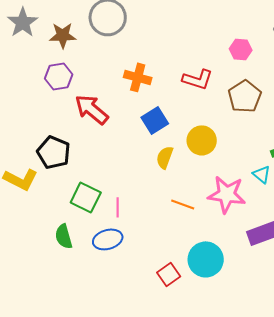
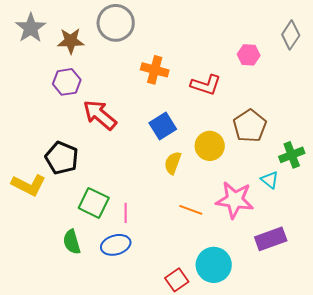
orange cross: (138, 77) -> (155, 70), moved
brown pentagon: (245, 96) -> (250, 126), moved

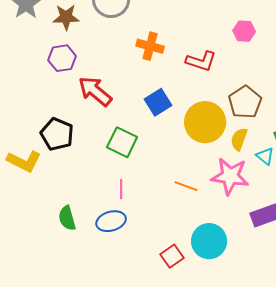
yellow circle: (210, 146) -> (205, 122), size x1.4
yellow semicircle: (173, 163) -> (239, 139), moved
green square: (94, 203) -> (122, 142), moved

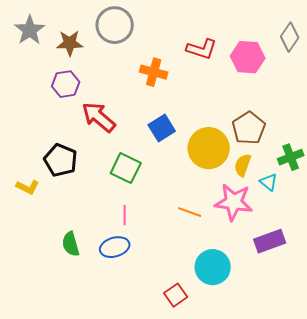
pink hexagon: (244, 31) -> (248, 57), size x1.5
red L-shape: (201, 61) -> (202, 49), moved
yellow L-shape: (24, 161) -> (28, 187), size x0.7
red square: (172, 256) -> (176, 295), moved

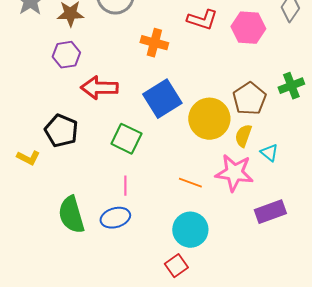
red arrow: (99, 117) -> (99, 88), turned -39
blue square: (162, 128) -> (162, 99), size x1.4
green cross: (291, 157) -> (291, 86), moved
green semicircle: (71, 244) -> (71, 215), size x1.5
cyan circle: (213, 267) -> (190, 230), moved

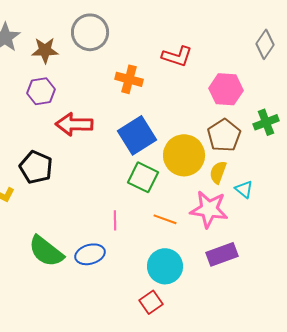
pink hexagon: (248, 28) -> (226, 89), moved
green square: (126, 139) -> (143, 177), moved
pink line: (125, 186) -> (115, 220), moved
purple rectangle: (270, 212) -> (222, 254), moved
green semicircle: (71, 215) -> (46, 251), turned -36

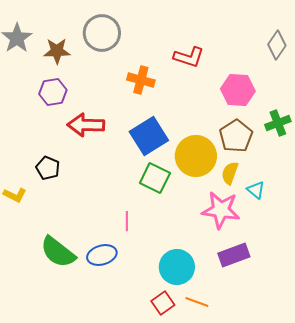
black pentagon: (36, 167) -> (48, 168), size x0.7
orange line: (165, 219) -> (197, 302), moved

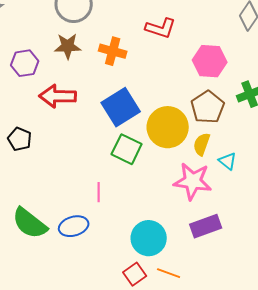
brown star: (57, 51) -> (68, 46), moved

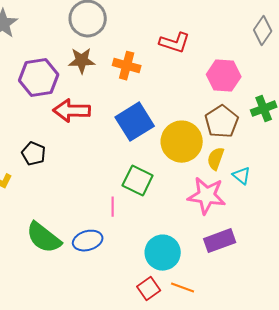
purple hexagon: (25, 63) -> (39, 78), size x1.4
green square: (127, 149) -> (138, 181), moved

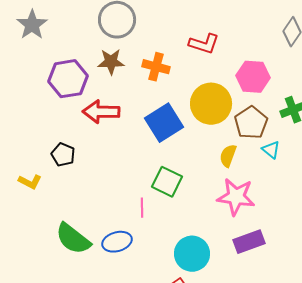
yellow circle: (182, 142) -> (211, 104), moved
yellow semicircle: (216, 159) -> (228, 156), moved
cyan triangle: (242, 176) -> (271, 150), moved

